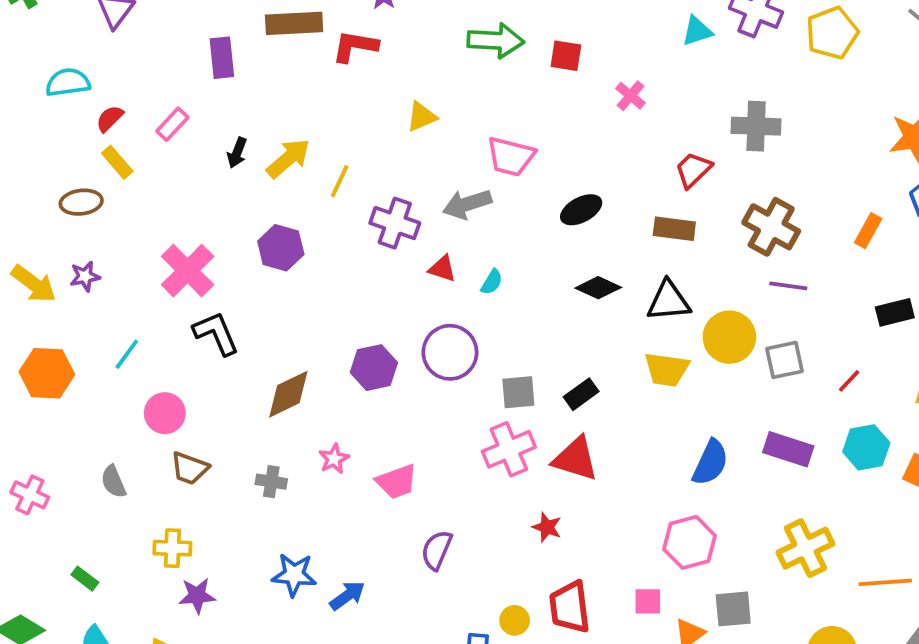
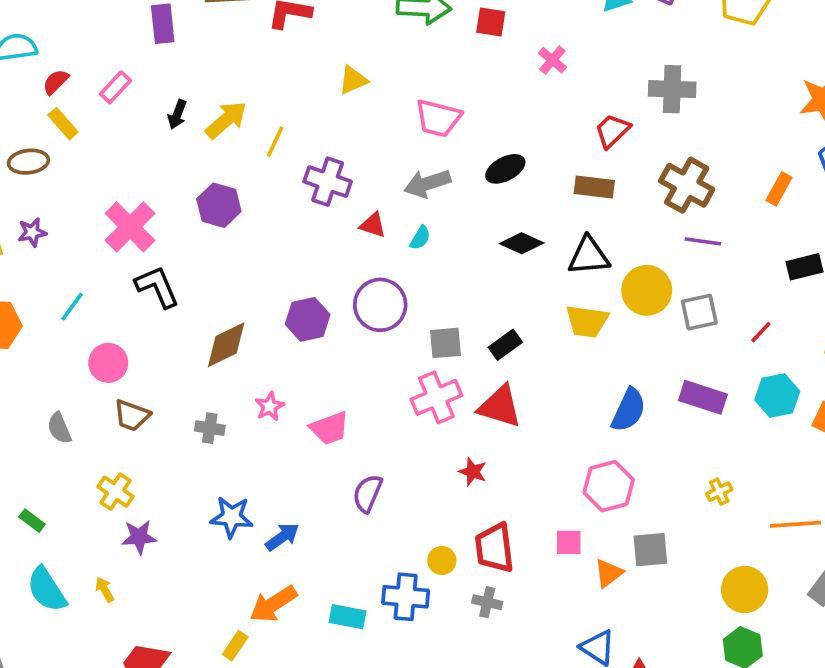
gray arrow: (467, 204) -> (427, 183), moved
yellow cross: (172, 548) -> (115, 492), turned 32
yellow cross: (805, 548) -> (719, 492), size x0.5

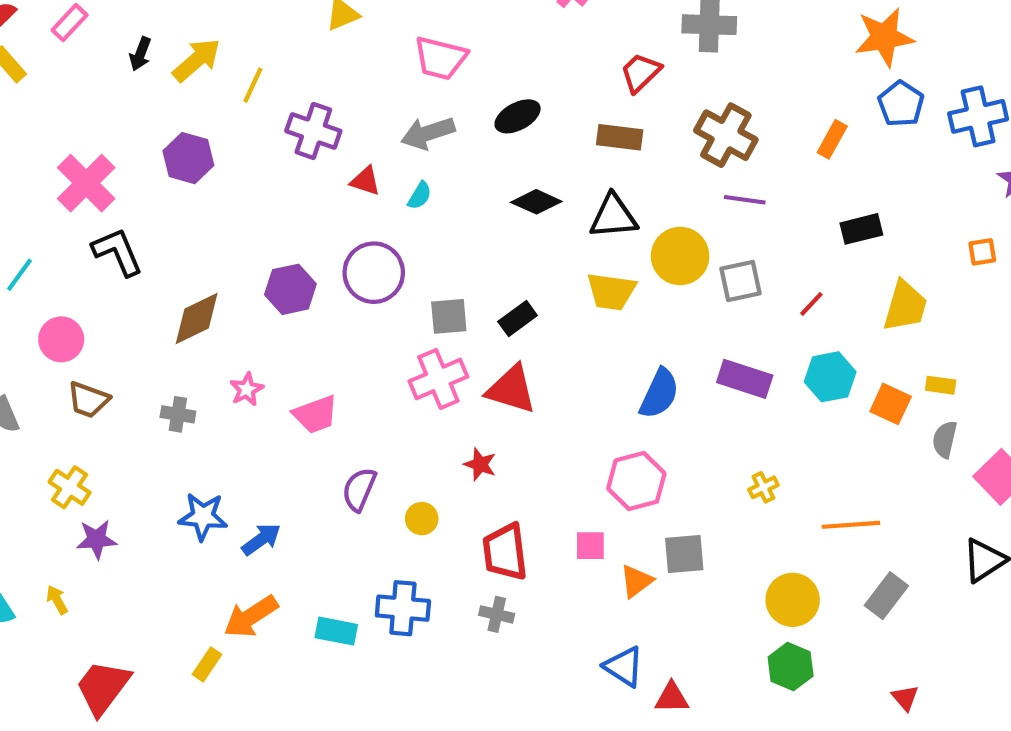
yellow circle: (442, 561) -> (422, 519), moved

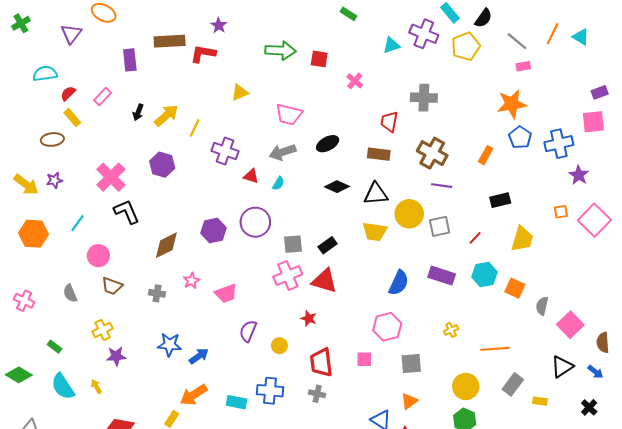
red trapezoid: (640, 73) -> (389, 122), turned -35
yellow rectangle: (941, 385) -> (540, 401), moved
yellow cross: (70, 487) -> (103, 330), turned 30
orange triangle: (636, 581) -> (409, 401), moved

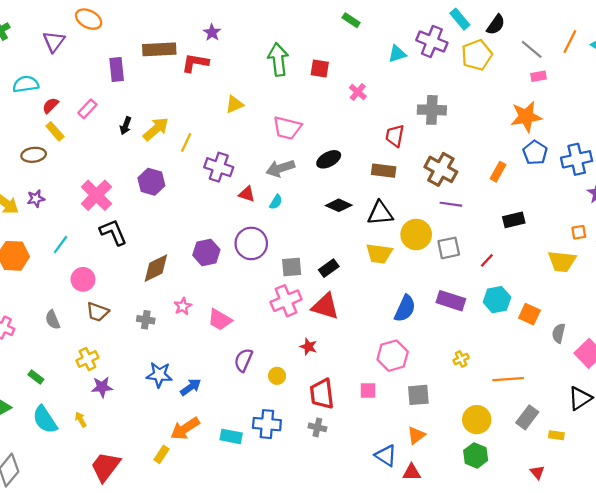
green arrow: (280, 51) -> (278, 59), turned -100
yellow trapezoid: (522, 239) -> (562, 261), moved, turned 80
pink trapezoid: (226, 293) -> (220, 320), turned 50

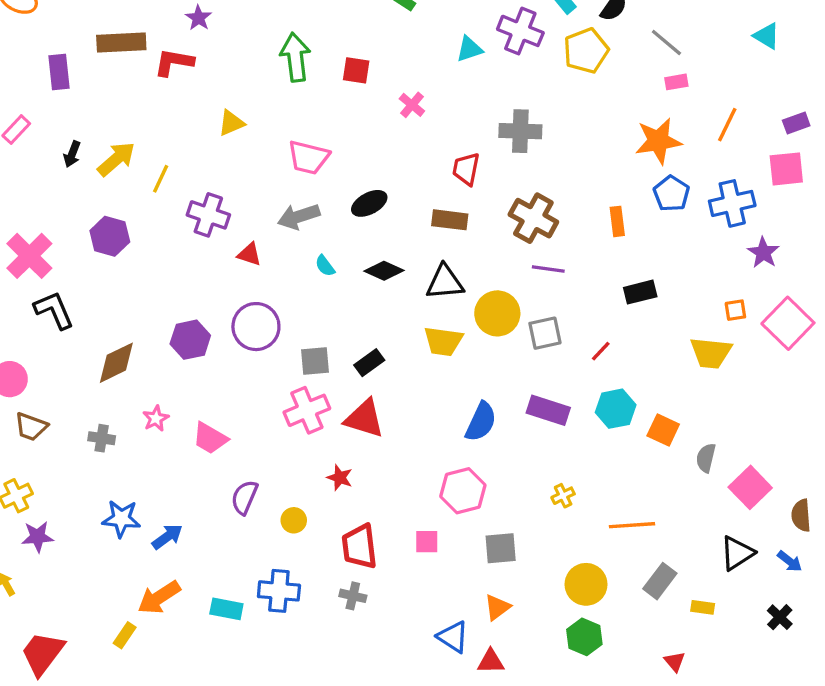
orange line: (570, 42) -> (727, 125), moved
orange rectangle: (498, 172) -> (617, 221), turned -36
cyan semicircle: (276, 202) -> (325, 266), moved, turned 112

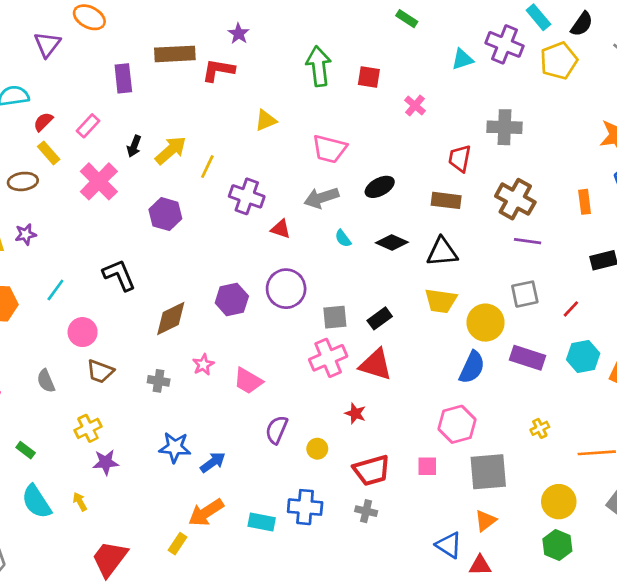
pink cross: (29, 256) -> (99, 181), moved
yellow circle: (497, 313) -> (485, 323), moved
red trapezoid: (359, 547) -> (372, 470), turned -99
gray square: (501, 548) -> (488, 472), size x1.4

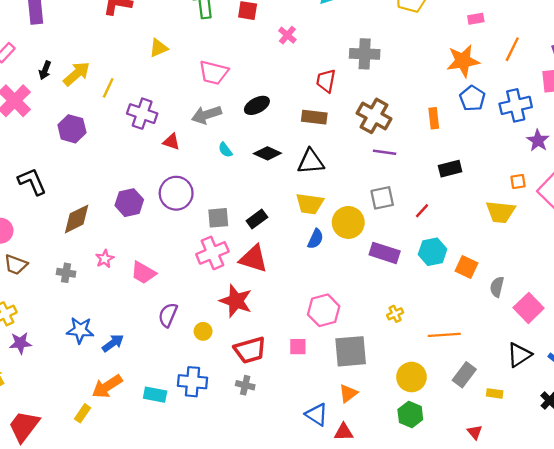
blue semicircle: (472, 367) -> (315, 239), moved, size x0.7
red star: (355, 413) -> (236, 301), size x1.8

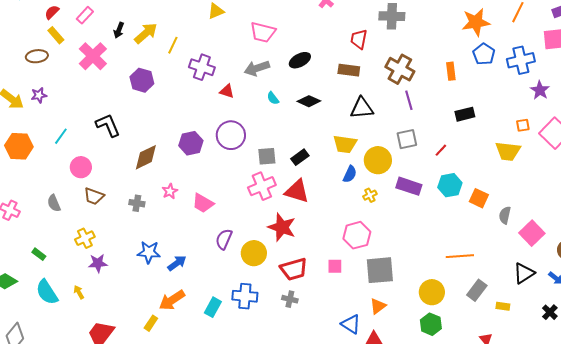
purple line: (385, 152) -> (409, 100), turned 66
black triangle: (311, 162) -> (362, 108), moved
yellow cross: (395, 314) -> (370, 195), moved
yellow circle: (203, 331) -> (254, 253), size x1.6
cyan rectangle: (155, 395) -> (213, 307), turned -72

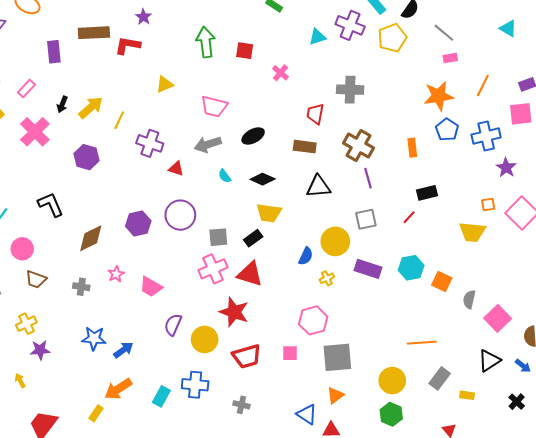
yellow trapezoid: (345, 144) -> (269, 213), moved
red line: (441, 150) -> (409, 217), moved
gray cross: (290, 299) -> (241, 405), moved

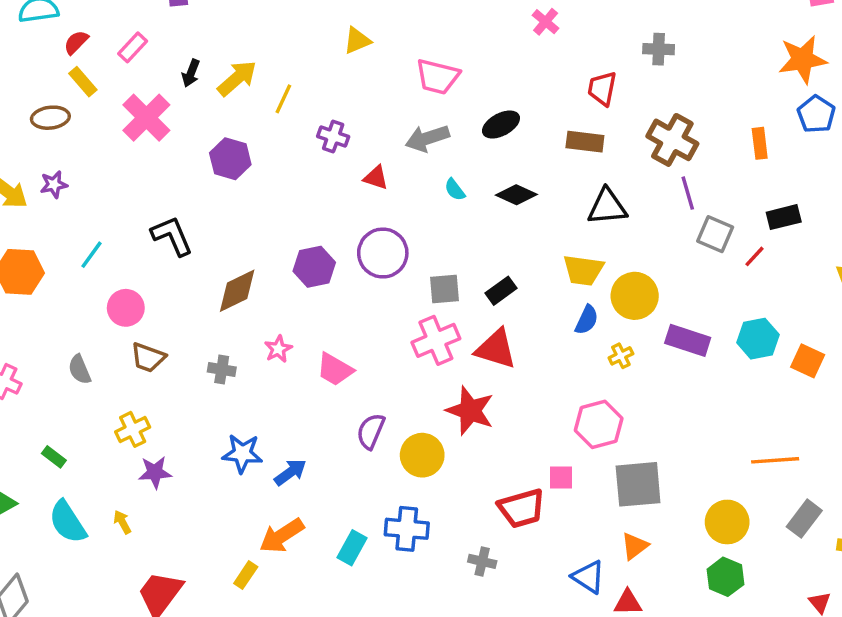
gray cross: (350, 90) -> (659, 49), size x0.7
purple cross: (150, 143) -> (333, 137), size x0.7
yellow trapezoid: (269, 213) -> (583, 270), moved
gray square: (366, 219) -> (715, 234), moved, turned 35
red trapezoid: (247, 356) -> (522, 508), moved

